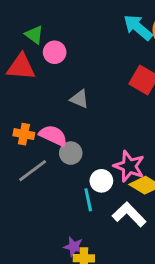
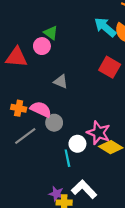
green triangle: (34, 35) -> (51, 33), moved
white L-shape: (129, 214) -> (84, 189), moved

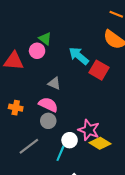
cyan arrow: (105, 27) -> (79, 56), moved
pink semicircle: (41, 109) -> (48, 105), moved
gray line: (25, 136) -> (29, 146), moved
cyan line: (67, 158) -> (60, 153), turned 35

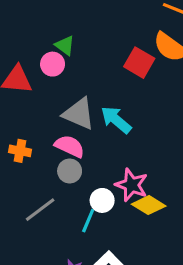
cyan arrow: (79, 56) -> (116, 120), moved
red square: (99, 70) -> (139, 63), moved
gray triangle: (54, 83) -> (79, 114), size x1.6

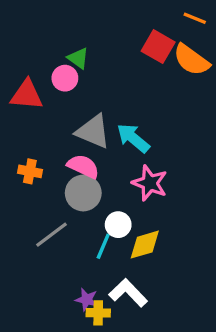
red square: (139, 63) -> (158, 47), moved
gray circle: (70, 171) -> (83, 193), size x1.4
pink star: (132, 185) -> (150, 183), moved
yellow diamond: (149, 205) -> (145, 245), moved, turned -48

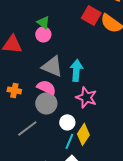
pink circle: (65, 78) -> (43, 34), moved
cyan arrow: (133, 138) -> (76, 70), turned 55
yellow diamond: (145, 245) -> (83, 134), turned -40
cyan line: (103, 246) -> (69, 141), moved

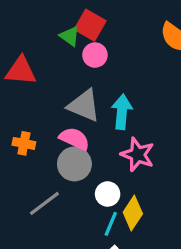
red square: (91, 15) -> (90, 25), moved
pink circle: (43, 34) -> (95, 55), moved

